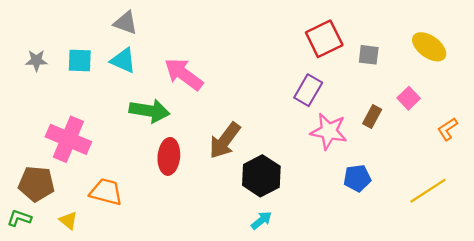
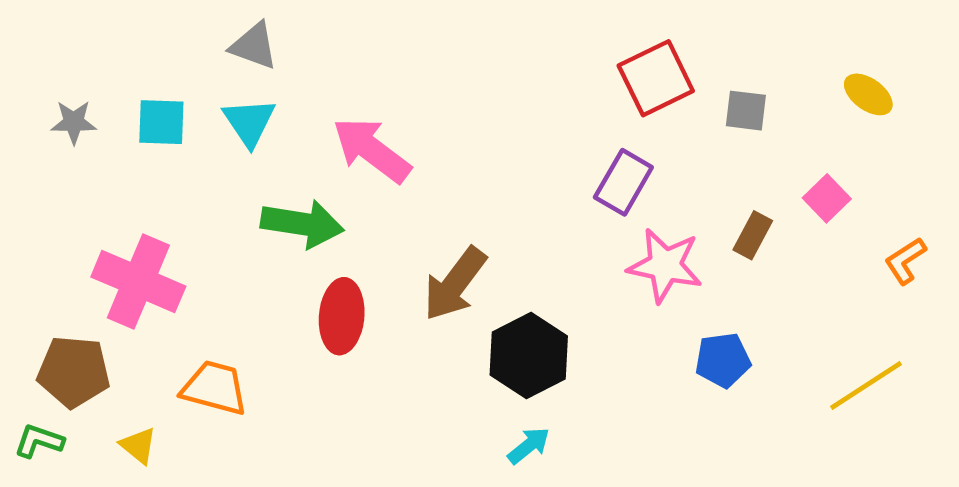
yellow ellipse: (429, 47) -> (868, 94), size x0.7
cyan triangle: (123, 61) -> (249, 122), turned 32

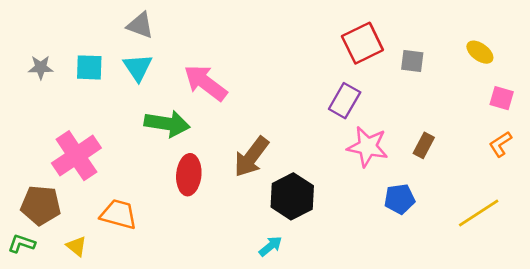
pink square: (827, 198) -> (502, 98), moved, turned -30
brown rectangle: (753, 235) -> (424, 145), moved
pink cross: (138, 282) -> (76, 156), turned 33
cyan arrow: (529, 446) -> (271, 246), moved

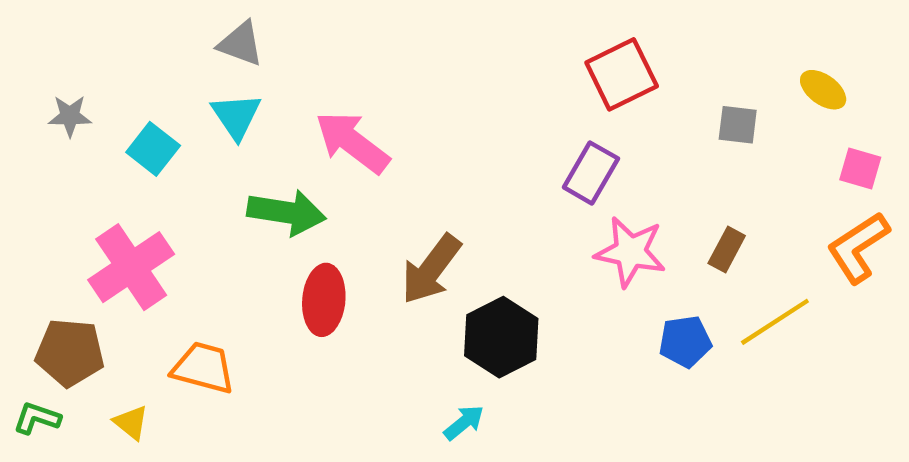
gray square: (412, 61) -> (738, 125), moved
cyan square: (89, 67) -> (153, 149), moved, turned 36
orange L-shape: (500, 144) -> (858, 247), size x1.6
yellow line: (479, 213) -> (775, 322), moved

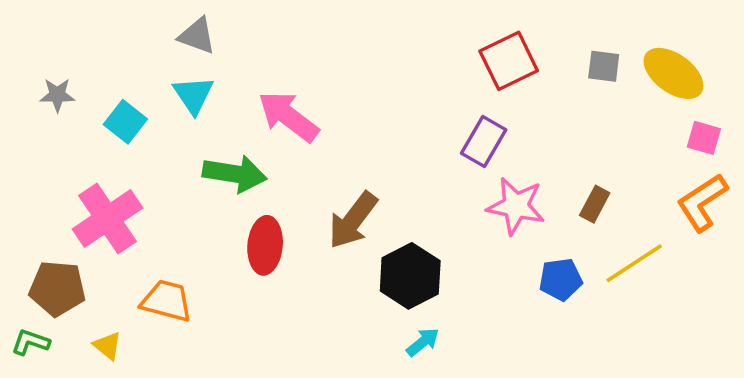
yellow ellipse: (823, 90) -> (673, 73), size x1.6
gray square: (738, 125) -> (604, 66), moved
cyan arrow: (464, 423) -> (423, 342), moved

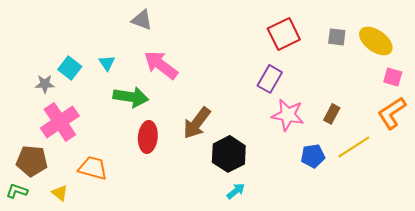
gray triangle: (197, 36) -> (142, 20), moved
gray star: (57, 95) -> (45, 84), moved
cyan triangle: (193, 95) -> (107, 63), moved, size x0.7

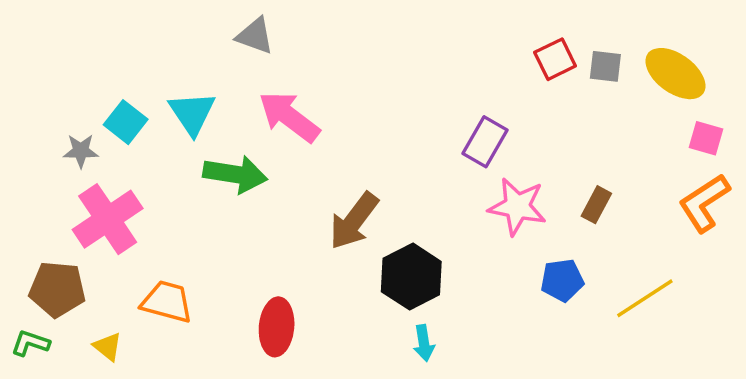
red square: (284, 34) -> (555, 59), moved, size x0.7
cyan triangle: (107, 63) -> (192, 113), size x1.6
red ellipse: (148, 137) -> (277, 327), moved
yellow line: (354, 147) -> (645, 298), moved
cyan arrow: (236, 191) -> (424, 343), turned 120

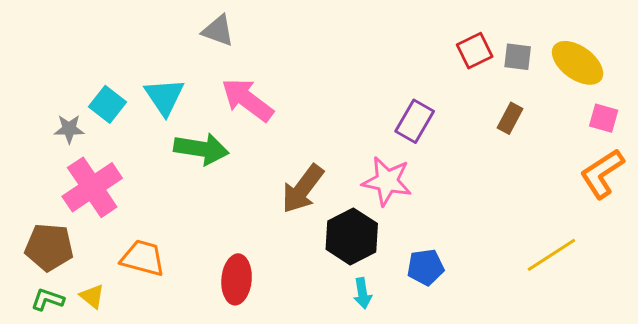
brown rectangle: (596, 205) -> (510, 118), moved
pink star: (517, 207) -> (387, 181), moved
blue pentagon: (562, 280) -> (425, 267), moved
green L-shape: (30, 343) -> (48, 299), moved

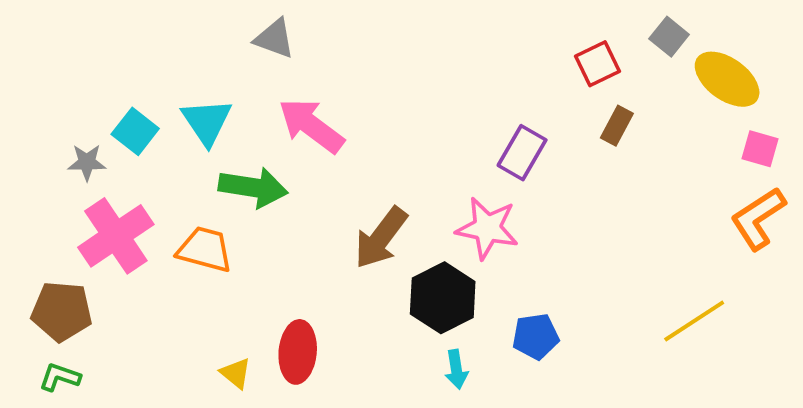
gray square: (518, 57) -> (669, 37), moved, turned 32
brown rectangle: (510, 118) -> (617, 126), moved
orange trapezoid: (143, 258) -> (205, 249), moved
yellow triangle: (92, 296) -> (236, 373), moved

